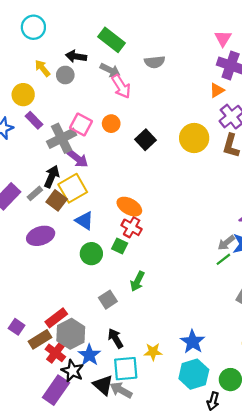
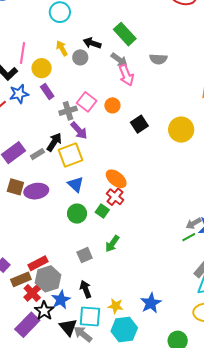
gray cross: (62, 138) -> (68, 111), size x0.7
brown square: (57, 200) -> (15, 187), moved, turned -30
cyan hexagon: (194, 374) -> (124, 330), moved

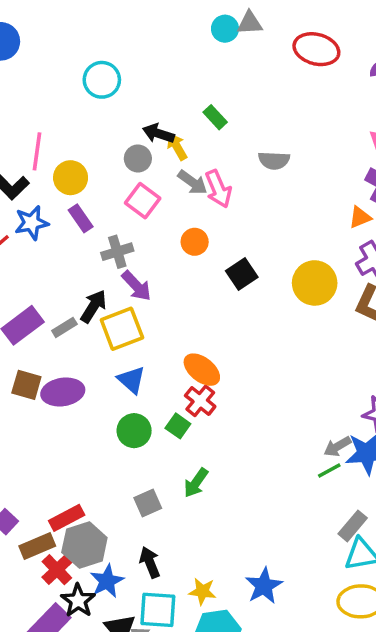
green rectangle: (125, 34) -> (215, 117), size x0.6
yellow arrow: (62, 48) -> (177, 147), moved
gray arrow: (119, 60) -> (192, 182), moved
pink square: (87, 102) -> (143, 201), moved

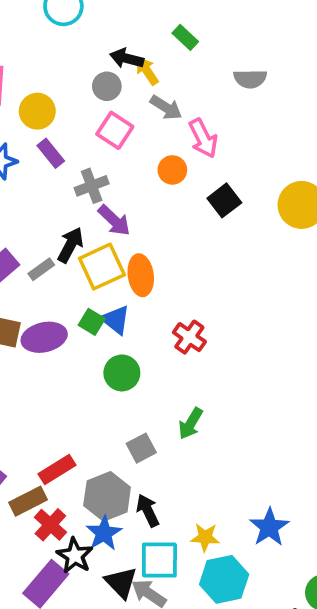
pink arrow: (218, 189) -> (203, 138), moved
orange ellipse: (202, 370) -> (141, 275), moved, turned 48
green square: (178, 426) -> (92, 322), moved
gray hexagon: (84, 545) -> (107, 496), moved

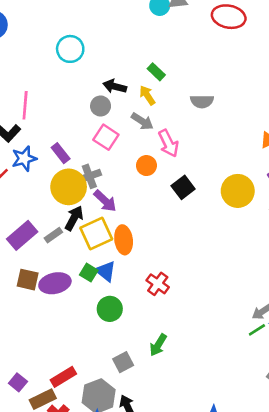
yellow arrow: (147, 71) -> (147, 95), moved
yellow circle: (37, 111) -> (69, 187), moved, size x1.4

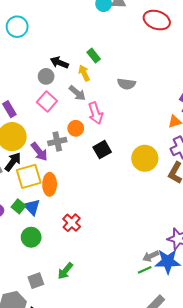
cyan circle: (70, 49) -> (17, 27), moved
gray cross: (89, 176) -> (57, 142), moved

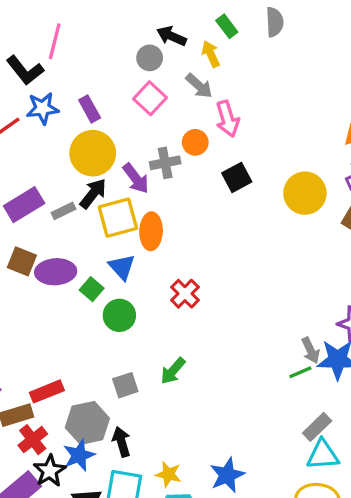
gray semicircle: (126, 84) -> (275, 22), moved, turned -102
green square: (18, 206) -> (92, 289), moved
gray arrow: (151, 256) -> (311, 350), turned -91

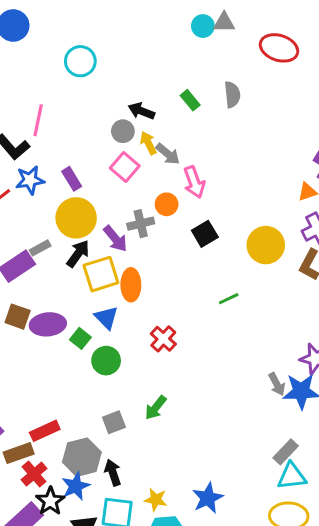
yellow arrow: (211, 54) -> (148, 143), moved
gray rectangle: (63, 211) -> (40, 248), moved
green line: (300, 372) -> (229, 299), moved

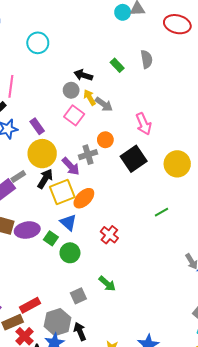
pink arrow: (194, 182) -> (144, 124), moved
black square: (205, 234) -> (134, 159), size x1.4
orange ellipse: (131, 285) -> (84, 198), turned 50
green line: (229, 299) -> (161, 212), moved
green arrow: (156, 408) -> (107, 284), turned -84

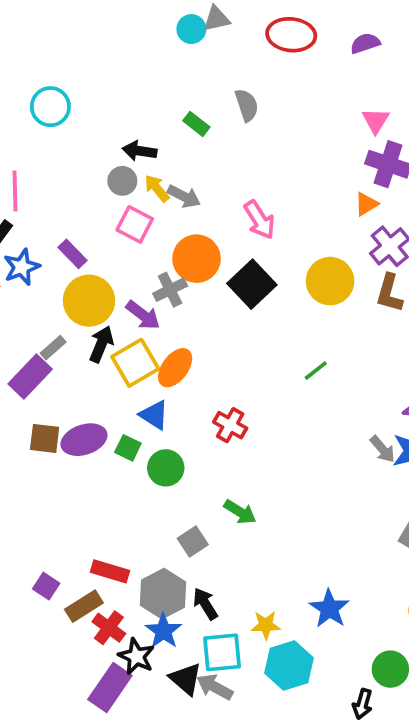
orange circle: (105, 140) -> (197, 259), size x1.6
red rectangle: (30, 305) -> (110, 571), turned 54

